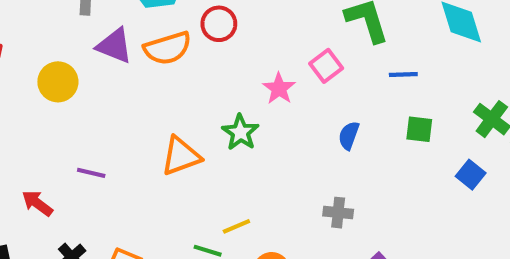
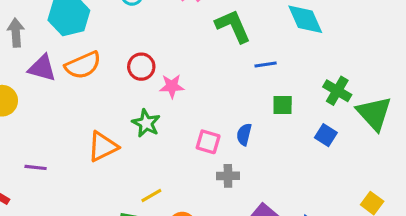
red circle: (219, 24) -> (141, 67), moved
pink square: (326, 66) -> (208, 142), moved, turned -30
pink star: (279, 88) -> (172, 86), turned -30
blue semicircle: (349, 136) -> (244, 134), moved

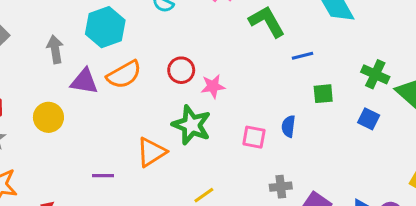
green star: (146, 123) -> (192, 125), size x1.4
purple line: (36, 167) -> (103, 176), moved
gray cross: (228, 176) -> (281, 187), moved

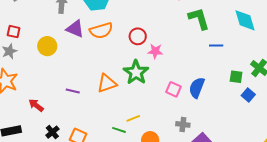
green square: (323, 94) -> (236, 77), moved
blue semicircle: (288, 126) -> (197, 88), size x1.5

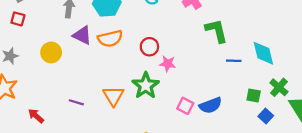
cyan diamond: (245, 20) -> (263, 53), moved
red square: (14, 32) -> (18, 19), moved
orange triangle: (107, 83) -> (113, 96), turned -45
blue semicircle: (197, 88) -> (211, 105), turned -135

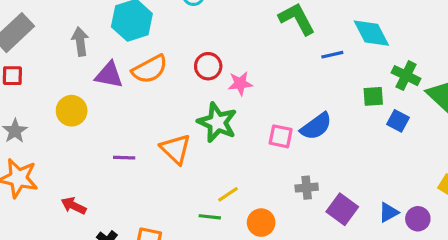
purple line: (76, 102) -> (124, 158), moved

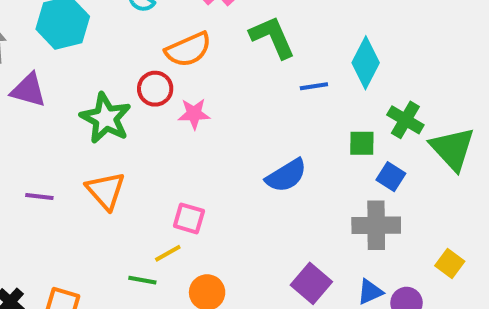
cyan diamond: (371, 33) -> (366, 63), turned 51
orange semicircle: (150, 69) -> (188, 50), moved
green star: (217, 122) -> (106, 118), moved
pink square: (281, 136) -> (189, 218), moved
gray cross: (307, 188) -> (376, 225), moved, size x1.6

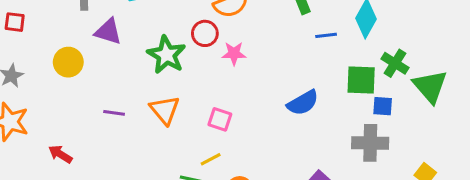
green square: (362, 143) -> (361, 80), size x1.5
blue square: (391, 177) -> (383, 106), turned -30
pink square: (189, 218) -> (220, 119), moved

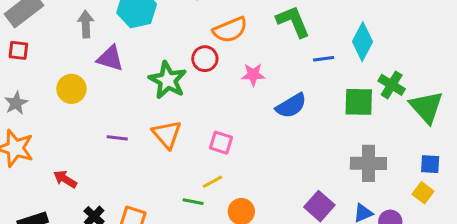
pink star: (234, 53) -> (253, 75), moved
blue semicircle: (303, 103) -> (291, 106), moved
blue square: (383, 106) -> (430, 164), moved

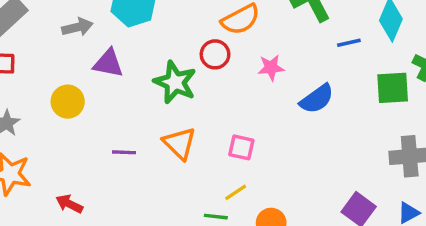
gray arrow: (86, 24) -> (77, 27), turned 84

